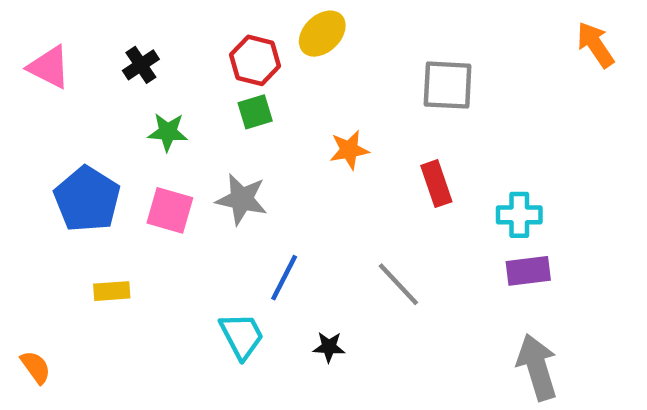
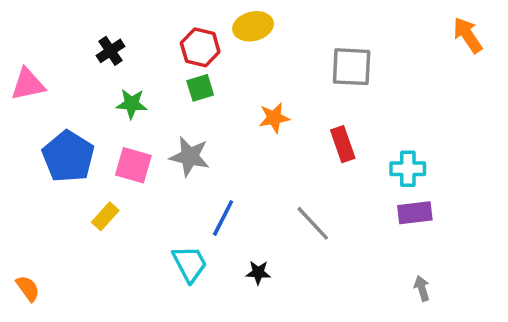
yellow ellipse: (322, 34) -> (253, 26), turned 30
pink triangle: (49, 67) -> (28, 84), moved, turned -39
yellow rectangle: (112, 291) -> (105, 216), moved, turned -44
gray arrow: (537, 367) -> (422, 288), size x0.5

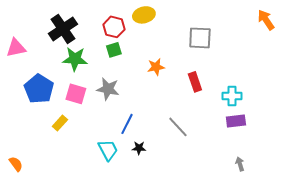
black cross: (111, 51) -> (63, 29), size x1.8
green star: (132, 104) -> (75, 59), size x1.4
black star: (258, 273) -> (139, 148), moved

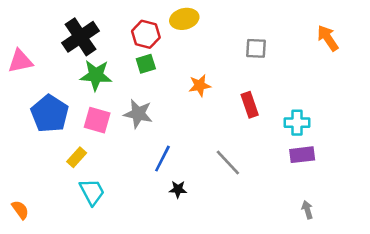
orange arrow: (266, 20) -> (328, 38), moved
gray square: (200, 38) -> (256, 48), size x0.7
cyan trapezoid: (108, 150) -> (92, 192), moved

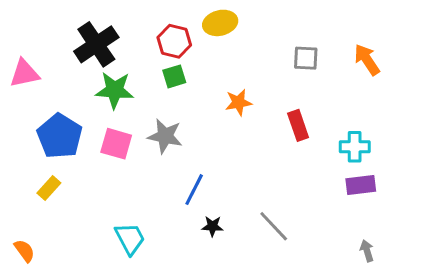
orange arrow: (328, 38) -> (367, 60), moved
yellow rectangle: (77, 157) -> (49, 188), moved
gray line: (228, 162) -> (274, 226), moved
cyan trapezoid: (92, 192) -> (130, 238), moved

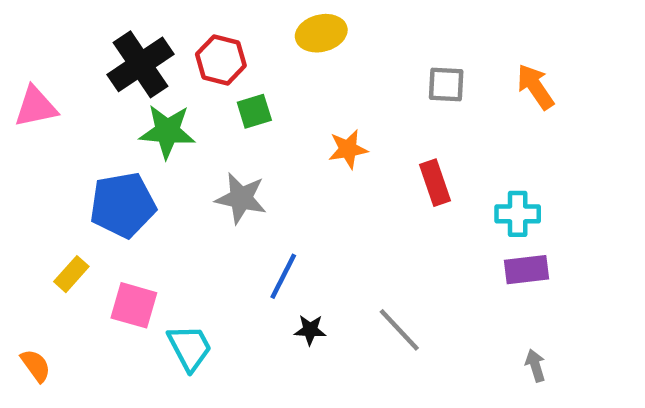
red hexagon: (174, 41) -> (221, 60), moved
blue pentagon: (60, 136) -> (123, 205), moved, turned 30
pink square: (116, 144) -> (134, 305), moved

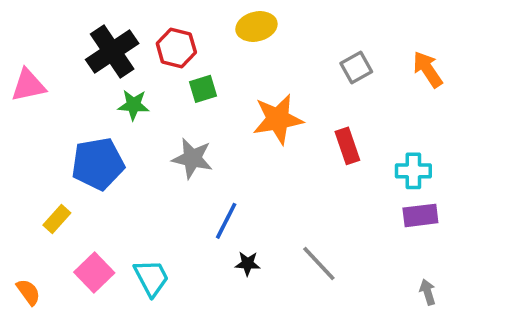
gray square: (446, 84) -> (356, 68), turned -32
green star: (167, 131) -> (134, 105), size x0.7
orange star: (348, 149) -> (278, 119), size x1.6
pink square: (134, 305) -> (94, 272), moved, turned 30

